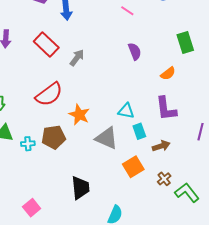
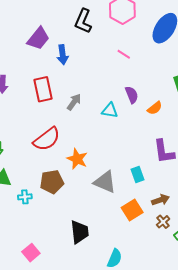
red rectangle: (46, 44) -> (43, 89), turned 35
orange semicircle: (168, 74) -> (155, 108), moved
cyan triangle: (126, 111) -> (110, 110), moved
cyan cross: (28, 144) -> (25, 197), moved
brown arrow: (161, 146) -> (160, 200), moved

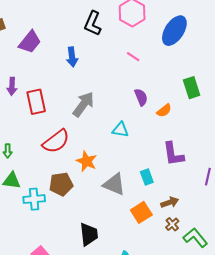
purple trapezoid: (38, 38) -> (30, 42), moved
red rectangle: (43, 89) -> (36, 102), moved
gray arrow: (74, 102) -> (83, 104), size x1.5
cyan triangle: (110, 110) -> (120, 130), moved
cyan cross: (25, 197) -> (34, 199), size x1.5

